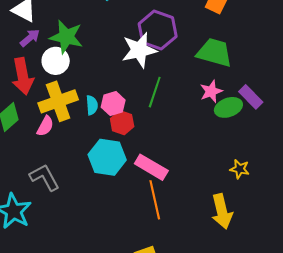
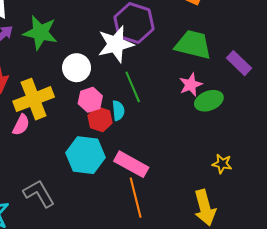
white circle: (56, 61) -> (77, 68), moved
green line: (155, 92) -> (133, 87), turned -40
purple rectangle: (251, 97) -> (239, 63), moved
cyan semicircle: (92, 105) -> (118, 110), moved
gray L-shape: (45, 177) -> (39, 193), moved

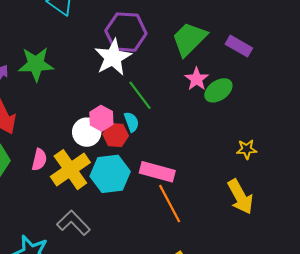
green trapezoid: (193, 45) -> (189, 39), turned -45
white circle: (77, 68) -> (87, 132), moved
yellow cross: (34, 99) -> (70, 170), moved

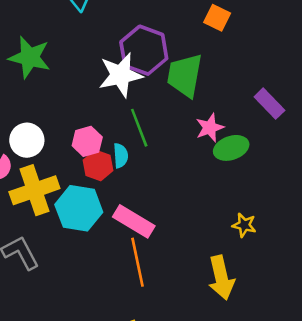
green trapezoid: (189, 39) -> (185, 75), moved, turned -51
white circle: (87, 132) -> (27, 140), moved

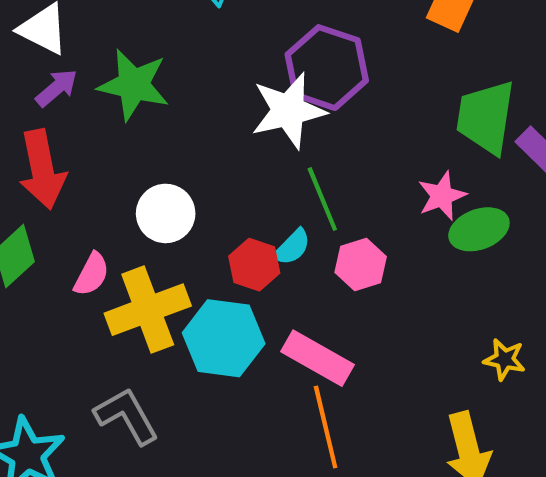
green trapezoid: (185, 75) -> (486, 117), moved
white circle: (27, 140) -> (166, 213), moved
pink hexagon: (87, 141) -> (361, 264), moved
cyan semicircle: (121, 156) -> (292, 247), turned 50

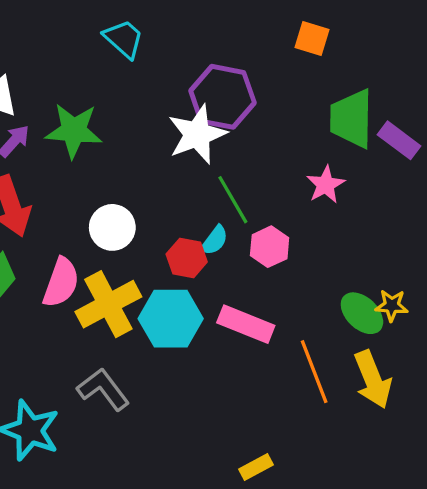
green ellipse: (479, 229) -> (362, 313), moved, turned 72
pink semicircle: (92, 274) -> (61, 283), size x1.4
orange line: (326, 427) -> (314, 372), moved

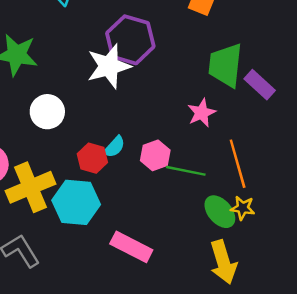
green line: (233, 200) -> (186, 171), moved, turned -54
white circle: (112, 227) -> (47, 112), moved
pink rectangle: (246, 324) -> (131, 247), moved
orange line: (314, 372) -> (238, 164), moved

